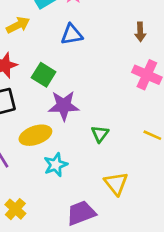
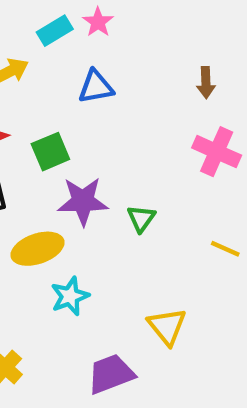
green square: (44, 75) -> (50, 152), turned 35
green triangle: (100, 134) -> (141, 218), moved

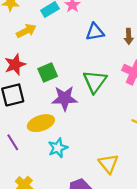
blue triangle: (96, 87) -> (95, 32), moved
green triangle: (141, 218) -> (95, 81), moved, size x1.6

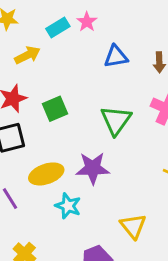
purple star: (65, 98) -> (93, 168), moved
cyan star: (58, 148) -> (68, 206), turned -30

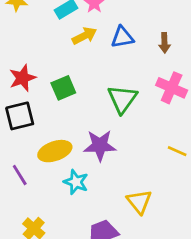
yellow arrow: (27, 55) -> (84, 36), moved

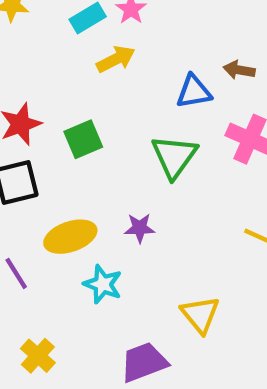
blue triangle: (122, 37) -> (194, 92), moved
brown arrow: (165, 43) -> (239, 70), turned 102
purple star: (100, 145) -> (140, 228), size x0.6

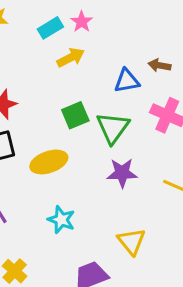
green square: (83, 139) -> (75, 115), moved
purple star: (140, 228) -> (122, 173), moved, size x1.4
yellow ellipse: (70, 237) -> (49, 162), moved

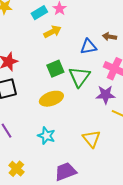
yellow ellipse: (49, 162) -> (51, 99), moved
purple star: (122, 173) -> (105, 95), moved
yellow triangle: (131, 241) -> (91, 139), moved

